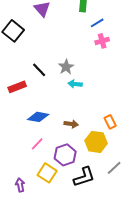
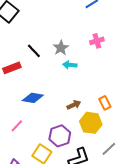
pink cross: (102, 41) -> (97, 41), moved
brown arrow: (71, 124) -> (74, 105), moved, turned -32
pink line: (37, 144) -> (17, 126), moved

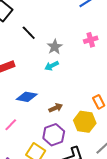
black line: (34, 51) -> (29, 33), moved
cyan arrow: (70, 65) -> (52, 66), moved, turned -32
brown arrow: (74, 105) -> (56, 108), moved

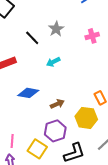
black line: (29, 33) -> (32, 38), moved
gray star: (55, 47) -> (56, 29), moved
pink line: (11, 125) -> (12, 141), moved, turned -40

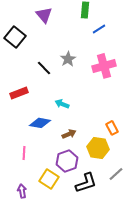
pink cross: (92, 36) -> (104, 66), size x1.6
cyan arrow: (53, 62) -> (62, 104), moved, turned 48
pink line: (12, 141) -> (24, 153), moved

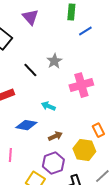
pink cross: (104, 66) -> (81, 85), moved

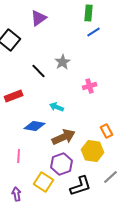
green rectangle: (71, 12) -> (89, 13), moved
purple triangle: (30, 17) -> (39, 18), turned 36
pink cross: (81, 85) -> (90, 86), size x0.6
brown arrow: (55, 136) -> (64, 137), size x1.6

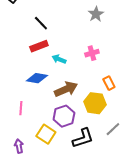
gray star: (63, 62) -> (96, 14), moved
pink cross: (90, 86) -> (92, 53), moved
red rectangle: (14, 96) -> (39, 46), moved

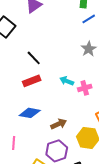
cyan arrow: (59, 59) -> (67, 81), moved
brown arrow: (66, 89) -> (59, 124), size x0.7

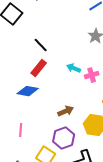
red rectangle: (32, 81) -> (39, 68), turned -30
blue diamond: (30, 113) -> (28, 91), moved

